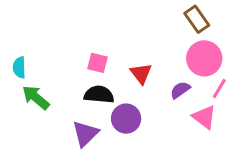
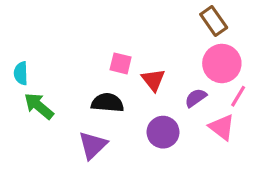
pink square: (97, 63) -> (121, 63), moved
purple circle: (126, 119) -> (163, 132), moved

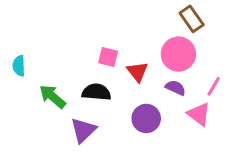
pink circle: (222, 63) -> (178, 54), moved
purple semicircle: (196, 98) -> (175, 88), turned 60
green arrow: (39, 106) -> (53, 97), moved

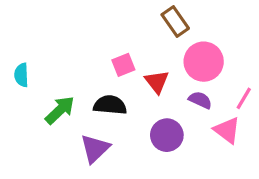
brown rectangle: (192, 19) -> (175, 21), moved
pink square: (108, 57) -> (123, 65), turned -36
green arrow: (53, 97) -> (60, 110), turned 96

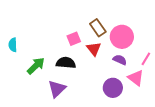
brown rectangle: (175, 21) -> (98, 28), moved
purple circle: (167, 135) -> (113, 88), moved

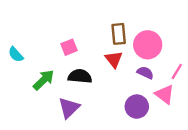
brown rectangle: (98, 28) -> (119, 34), turned 30
pink square: (74, 39) -> (69, 47), moved
cyan semicircle: (13, 45) -> (16, 54), turned -40

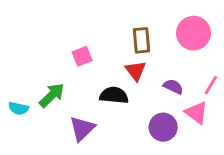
pink circle: (148, 45) -> (193, 33), moved
cyan semicircle: (16, 54) -> (18, 108), moved, turned -35
black semicircle: (80, 76) -> (114, 95), moved

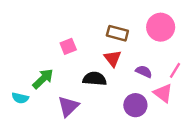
brown rectangle: (141, 40) -> (117, 33), turned -70
cyan semicircle: (18, 108) -> (20, 98), moved

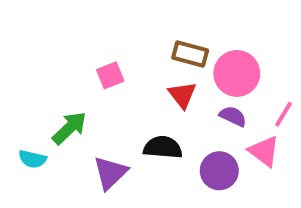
pink circle: (161, 27) -> (237, 73), moved
black semicircle: (95, 79) -> (163, 147), moved

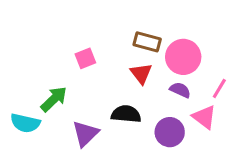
cyan semicircle: (32, 159) -> (25, 123), size x1.4

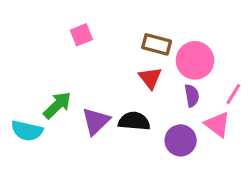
pink square: (85, 58) -> (81, 35), moved
purple semicircle: (180, 90) -> (192, 96), turned 55
purple triangle: (85, 134) -> (96, 121), moved

